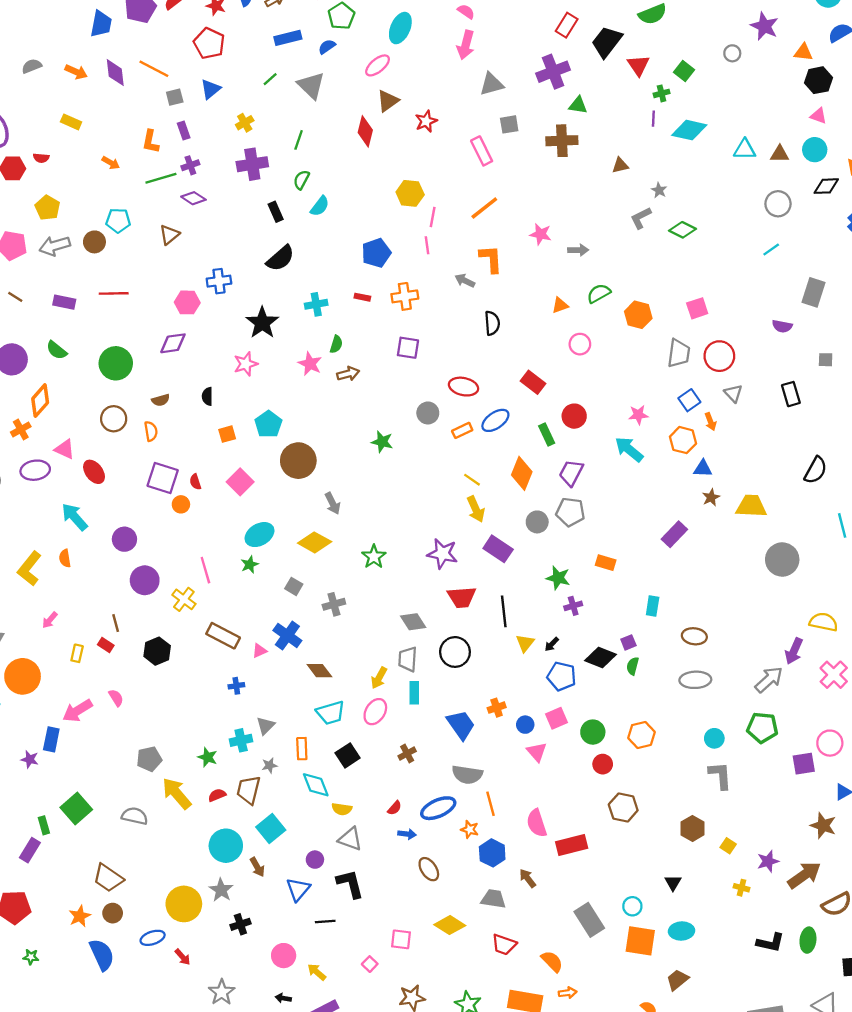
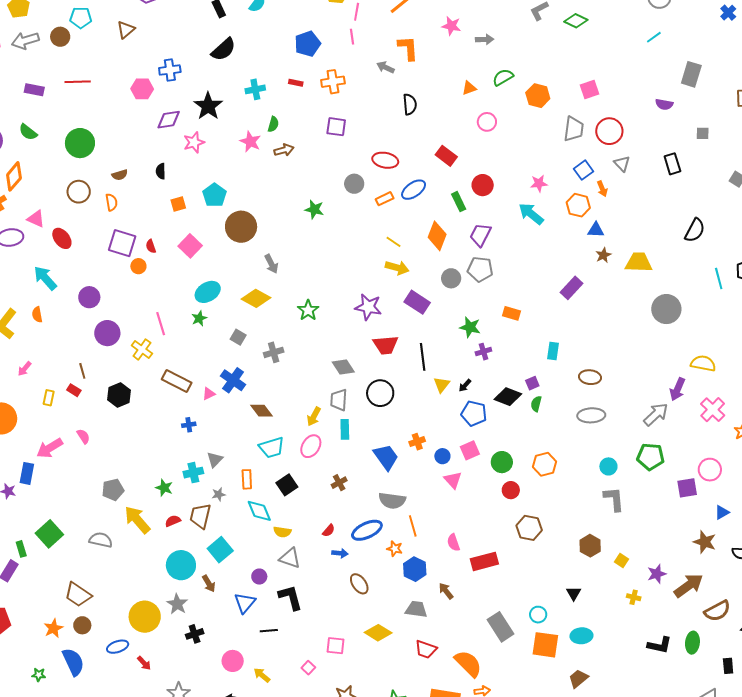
purple diamond: (173, 343) -> (169, 120), moved
yellow arrow: (476, 509) -> (397, 268), turned -50
pink semicircle: (537, 823) -> (453, 542), size x0.7
green star: (31, 957) -> (39, 675), moved
orange semicircle: (552, 961) -> (468, 664), size x1.4

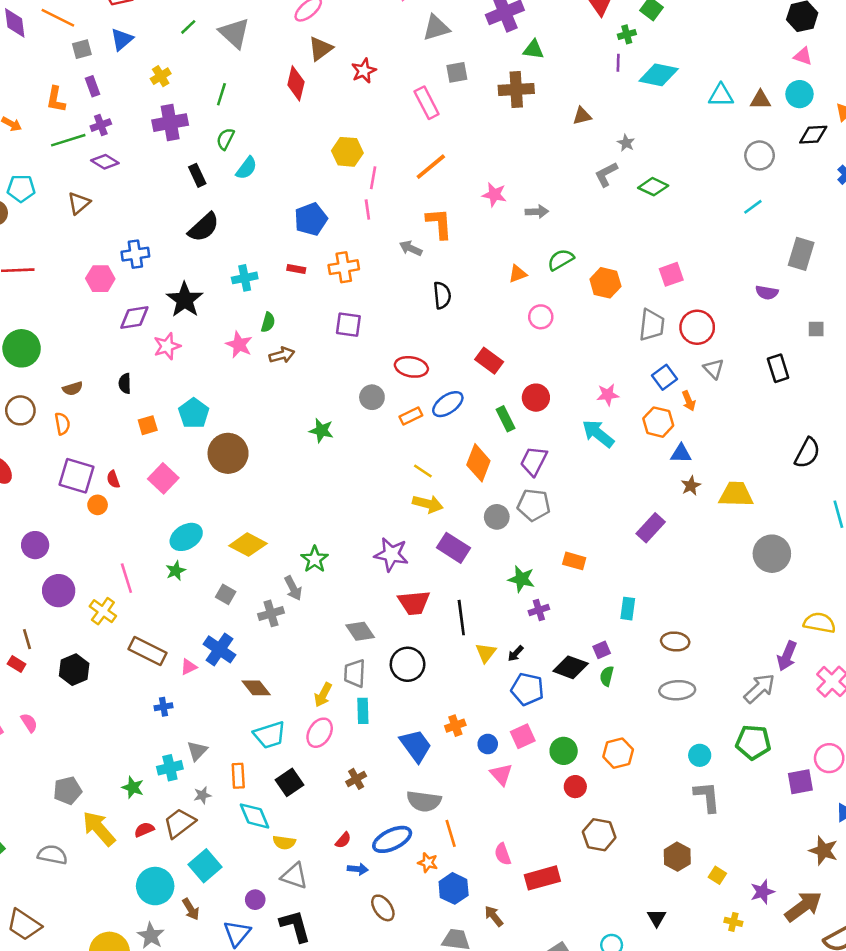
gray arrow: (271, 264) -> (293, 588), moved
brown trapezoid: (200, 516) -> (179, 823), turned 40

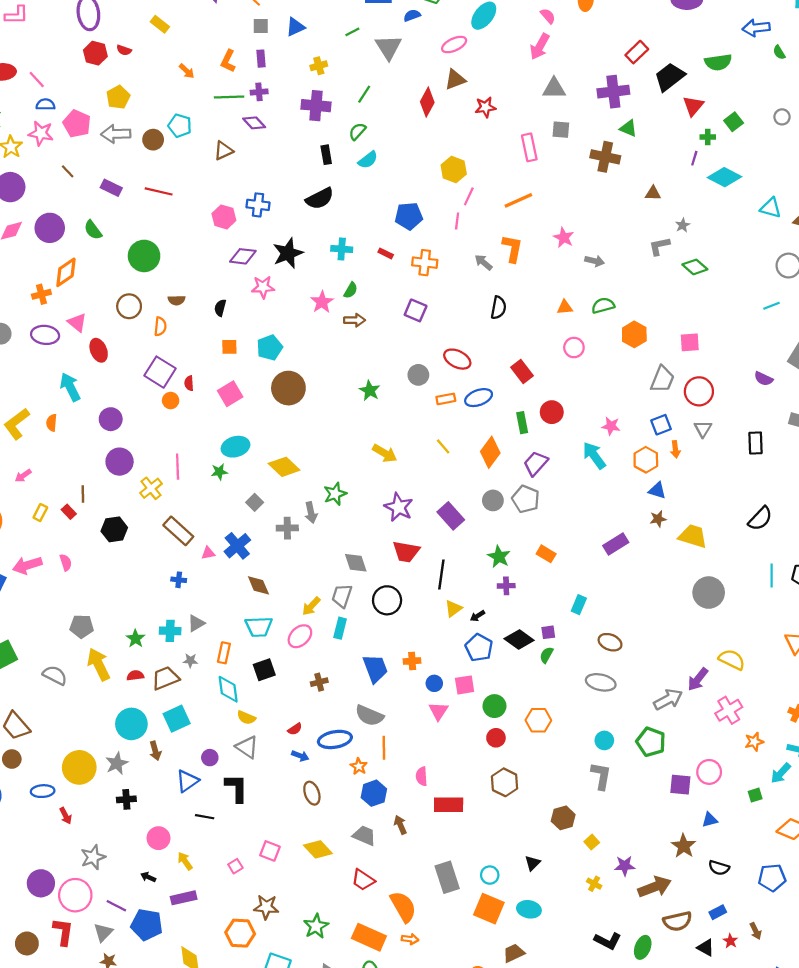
yellow arrow: (428, 504) -> (385, 453), moved

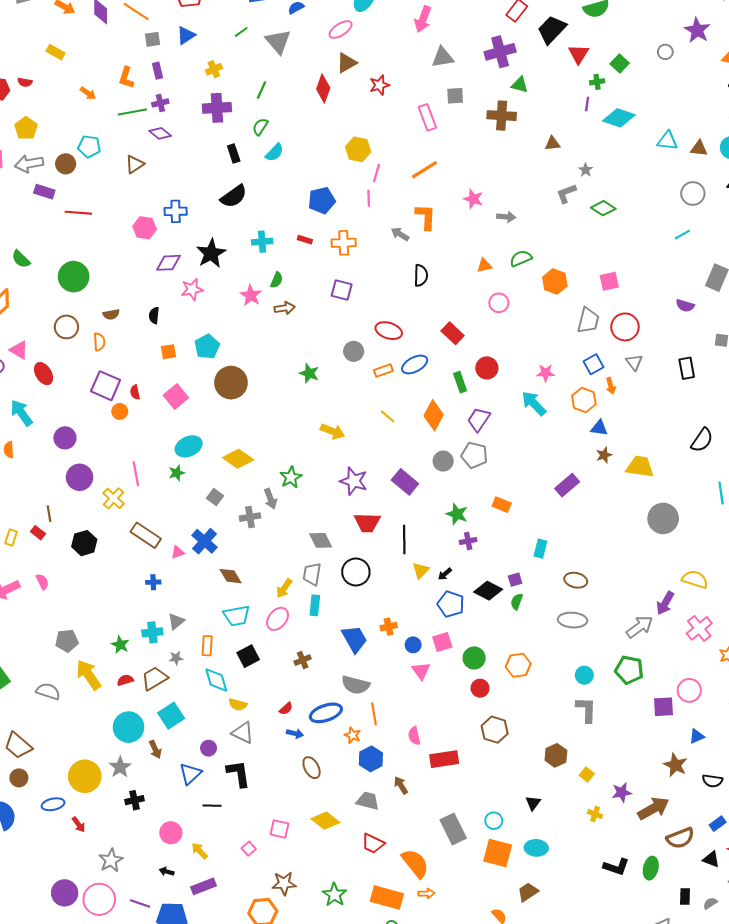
purple rectangle: (111, 188) -> (44, 192), moved

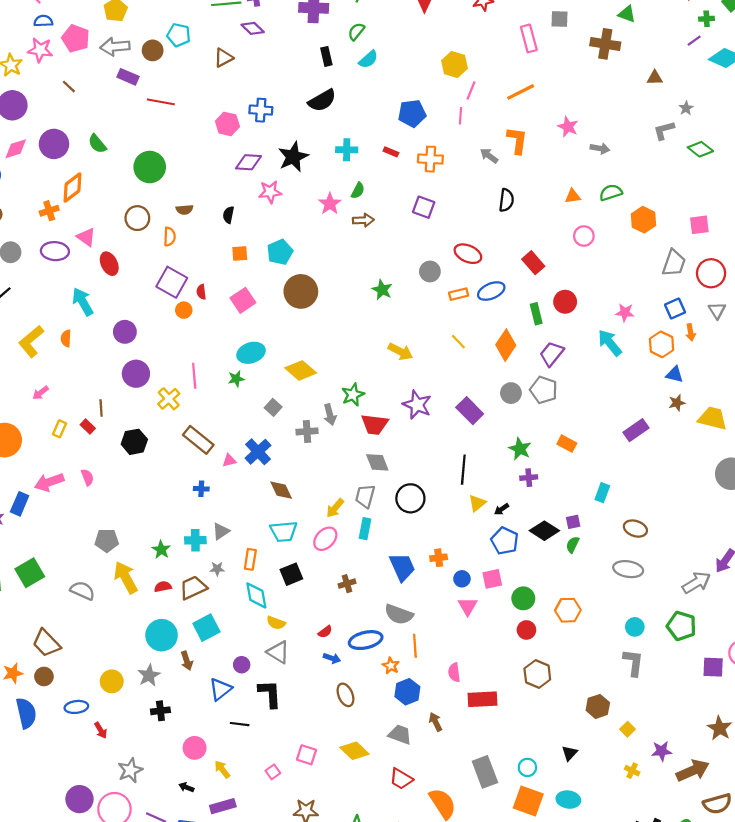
purple line: (587, 104) -> (694, 41), turned 40
red trapezoid: (367, 523) -> (375, 424), moved
yellow circle: (85, 776) -> (112, 681), size x0.7

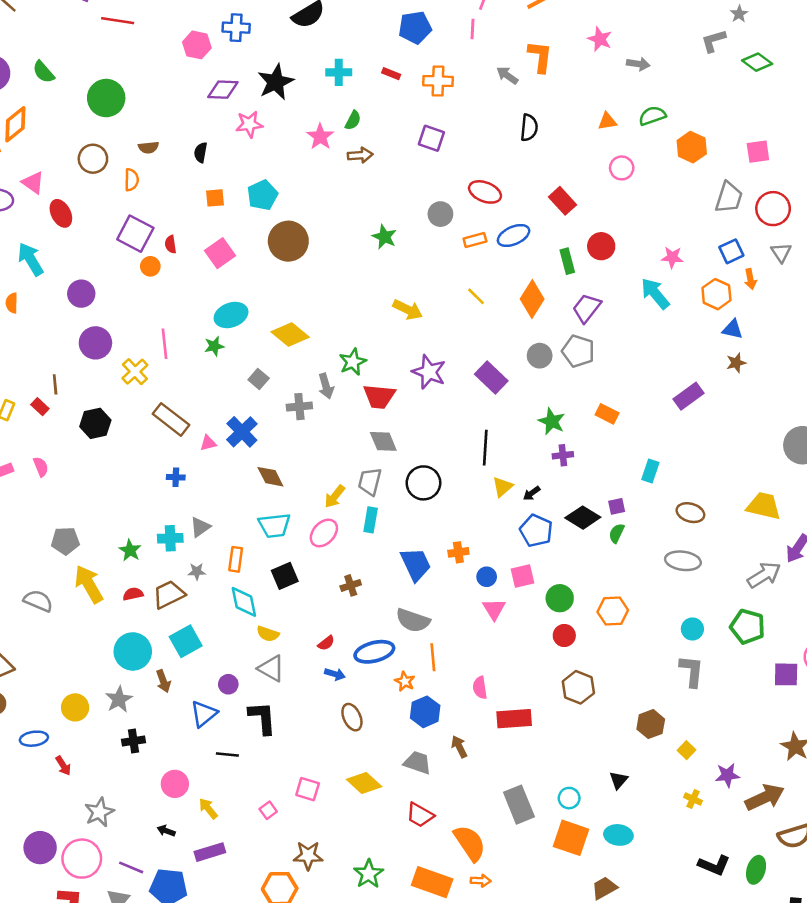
yellow trapezoid: (713, 418) -> (764, 506), moved

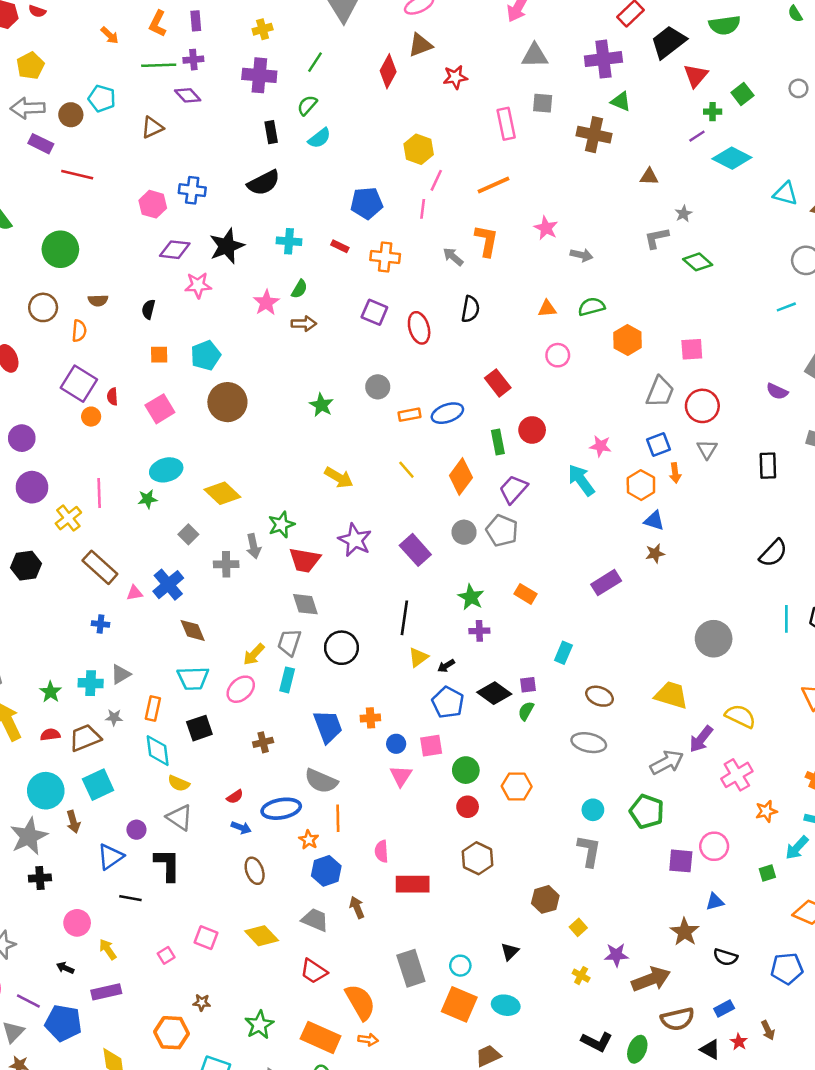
red ellipse: (485, 192) -> (419, 328), moved, turned 48
gray star: (119, 699) -> (29, 836), size x1.4
brown star: (308, 856) -> (202, 1003), size x0.6

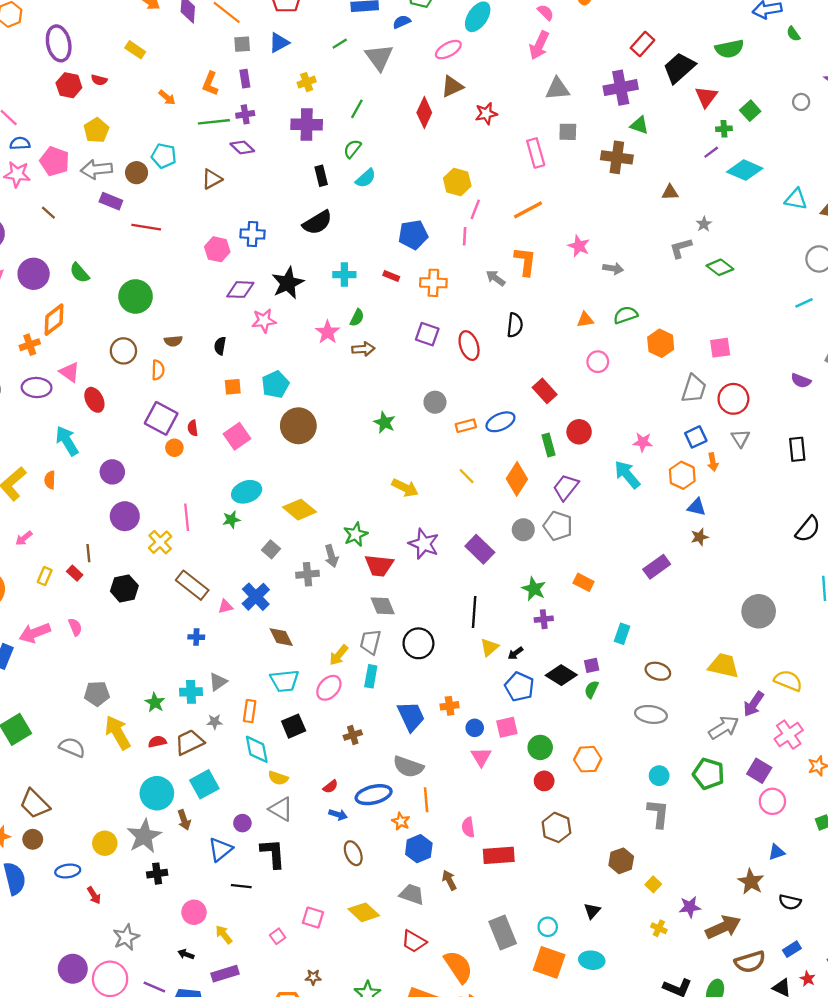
purple square: (681, 861) -> (759, 771), moved, turned 30

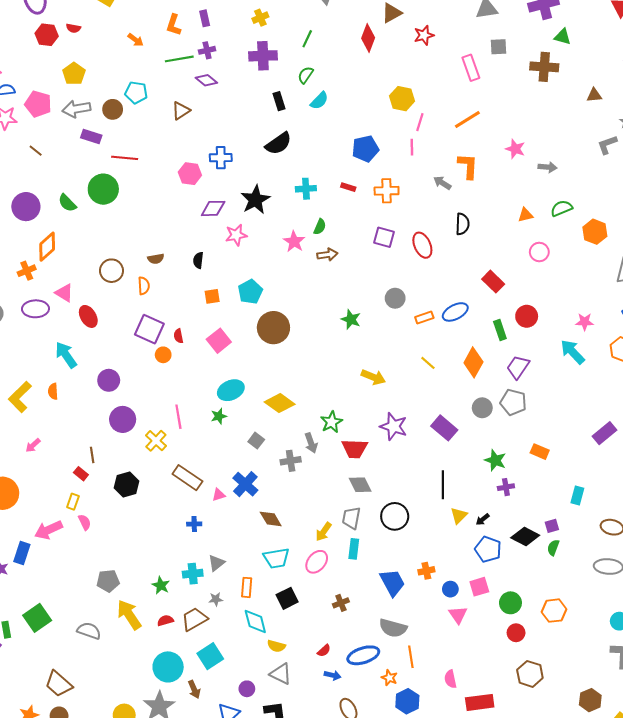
green circle: (136, 296) -> (103, 189), moved
yellow rectangle: (45, 576) -> (73, 502), moved

